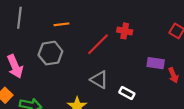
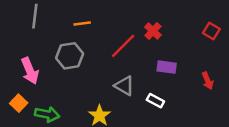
red cross: (125, 31) -> (153, 31), turned 32
purple rectangle: (156, 63) -> (167, 67), moved

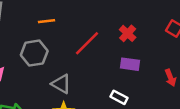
red cross: (153, 31) -> (128, 33), moved
gray triangle: (124, 86) -> (61, 84), moved

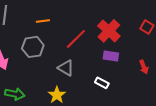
red cross: (128, 33) -> (109, 31), size x1.6
gray triangle: (61, 84) -> (66, 68), moved

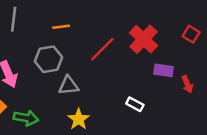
purple rectangle: (111, 56) -> (164, 70), moved
gray triangle: (66, 68) -> (69, 85), moved, turned -36

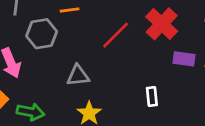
gray hexagon: (49, 59) -> (42, 34), moved
white rectangle: (135, 104) -> (152, 96), turned 56

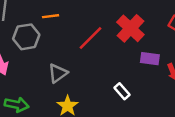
gray triangle: (78, 76) -> (58, 73), turned -30
white rectangle: (152, 96) -> (122, 91), turned -35

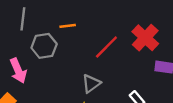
gray triangle: (58, 73) -> (91, 84), moved

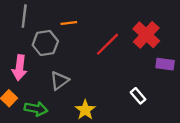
pink arrow: (18, 71) -> (20, 68), turned 30
gray triangle: (91, 84) -> (59, 81), moved

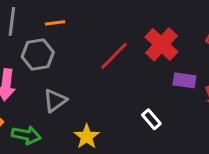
orange line: (69, 23) -> (55, 23), moved

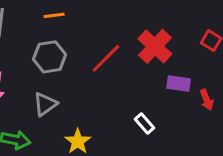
orange line: (55, 23) -> (54, 15), moved
gray hexagon: (38, 54) -> (50, 57), moved

